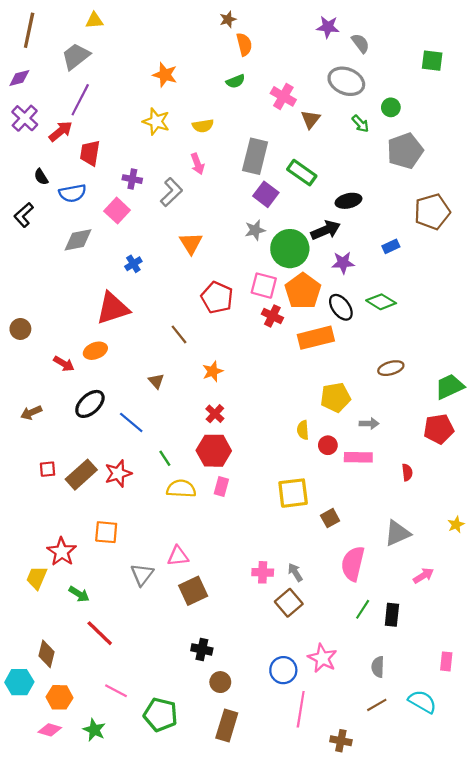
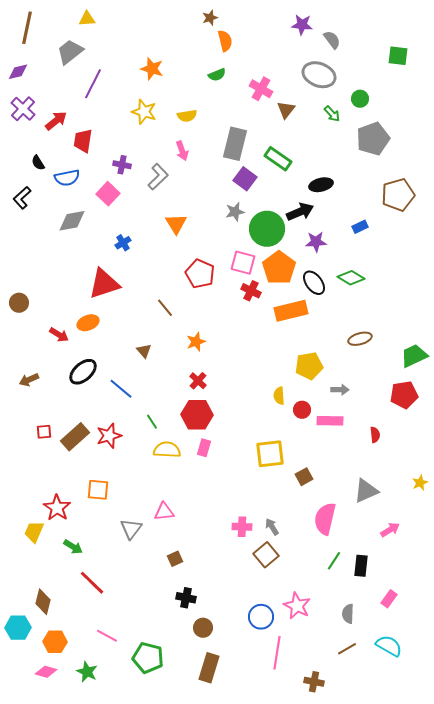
purple line: (80, 100) -> (93, 84), moved
brown square: (193, 591) -> (175, 559), moved, size x0.6
pink rectangle: (446, 661) -> (389, 599), moved, turned 30

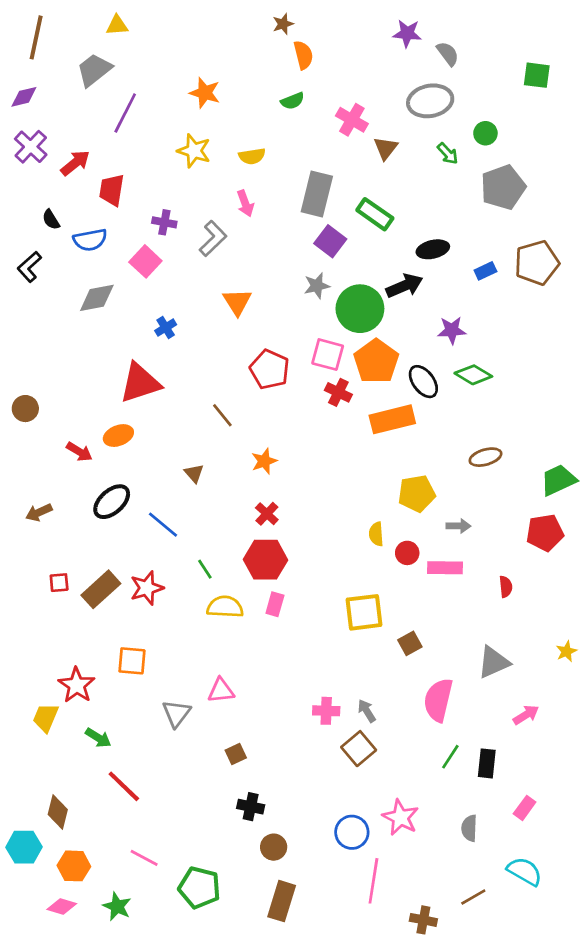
gray ellipse: (319, 75) -> (430, 101), turned -32
blue rectangle: (360, 227) -> (485, 271), moved
purple star: (316, 242) -> (452, 330), moved
brown line: (347, 649) -> (473, 897), moved

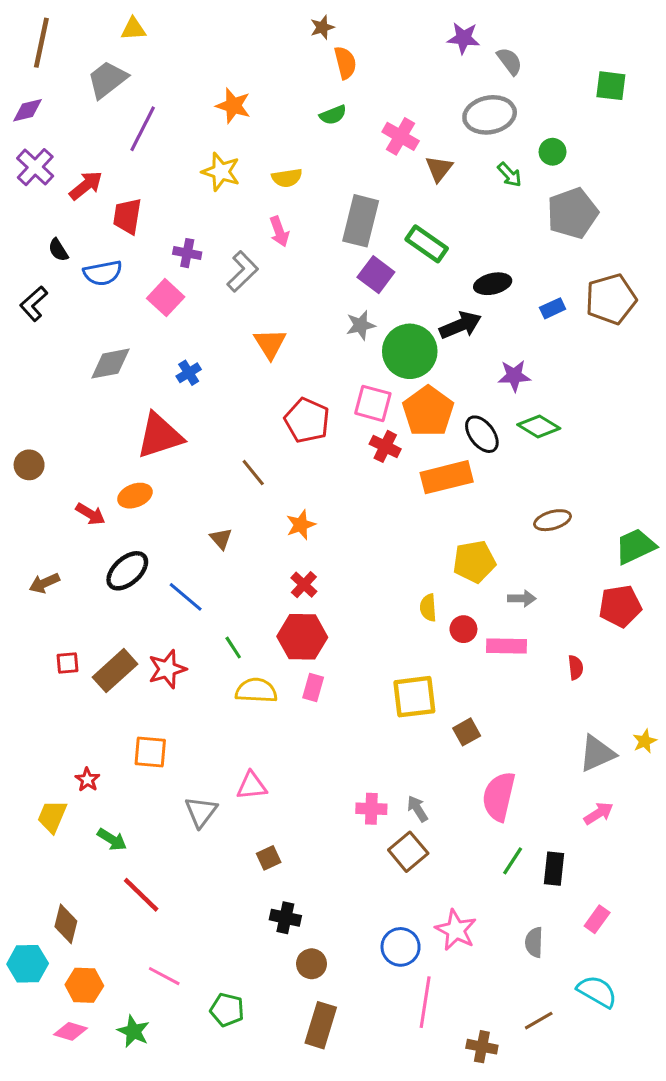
gray diamond: (97, 298) -> (110, 364), moved
gray triangle: (494, 662) -> (597, 753), moved
red star: (77, 685) -> (87, 780), size x0.6
green pentagon: (199, 888) -> (227, 1010), size x0.7

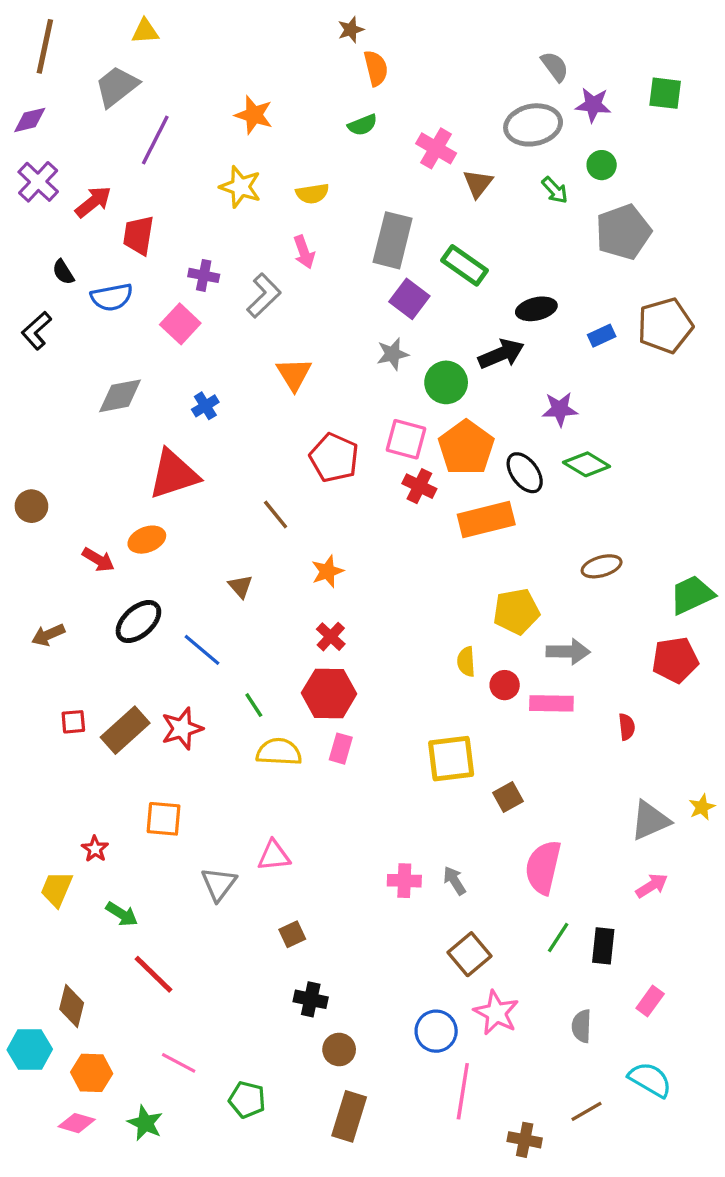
purple star: (463, 38) -> (593, 105), moved
green circle: (410, 351) -> (446, 382), size x0.7
gray arrow: (522, 598) -> (568, 652), size x1.4
brown square: (408, 852) -> (470, 954), moved

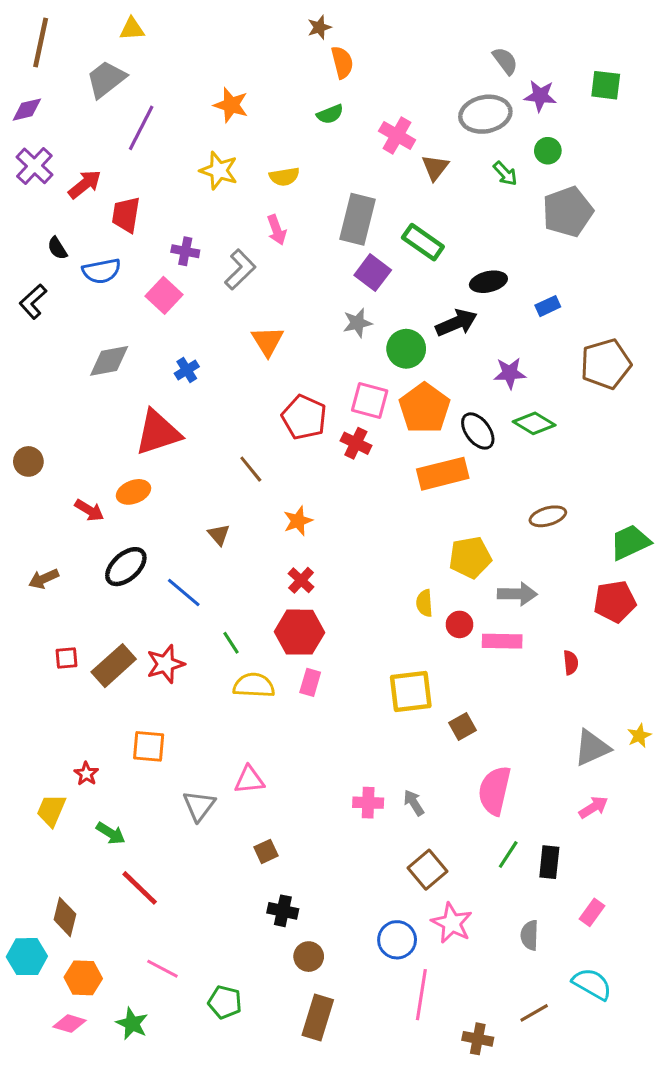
brown pentagon: (665, 326) -> (606, 364), moved
red cross: (419, 486) -> (356, 443), moved

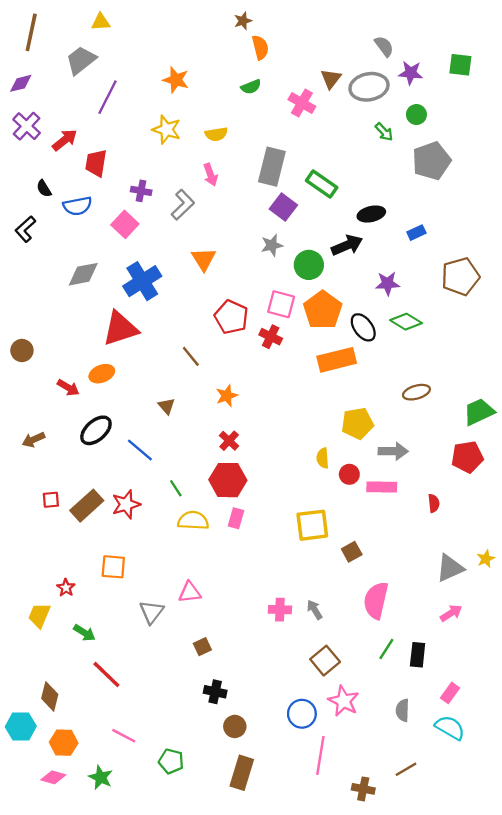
brown triangle: (435, 167) -> (331, 79), moved
blue cross: (187, 370) -> (142, 281), size x2.0
cyan semicircle: (592, 984) -> (450, 728), moved

